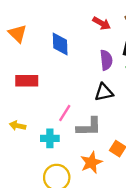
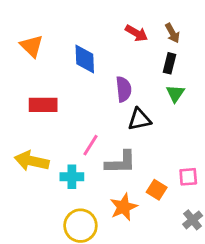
purple semicircle: (106, 60) -> (124, 89), moved
yellow arrow: (18, 126) -> (32, 161), size x1.6

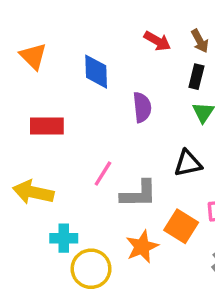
black triangle: (139, 119) -> (188, 163), moved
cyan cross: (72, 177) -> (64, 238), moved
orange square: (157, 190) -> (181, 226), size x1.4

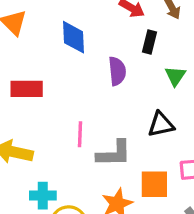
black rectangle: (196, 77) -> (149, 42), moved
pink line: (103, 174) -> (80, 134), turned -30
orange square: (181, 226) -> (154, 184), turned -32

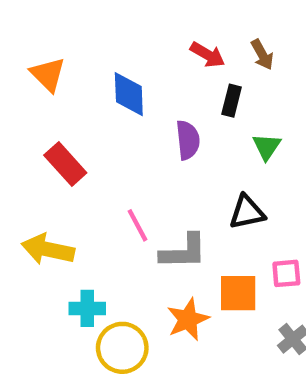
red rectangle: (27, 89) -> (65, 164), turned 48
pink line: (80, 134) -> (138, 225), turned -30

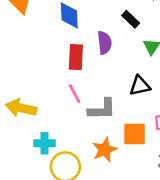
black rectangle: (232, 101) -> (131, 19), turned -60
red rectangle: (65, 164) -> (76, 57), moved, turned 45

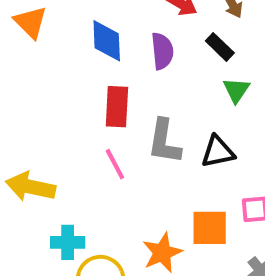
black rectangle: (131, 19) -> (220, 47), moved
purple semicircle: (105, 43) -> (162, 51), moved
gray L-shape: (102, 109) -> (164, 142), moved, turned 100

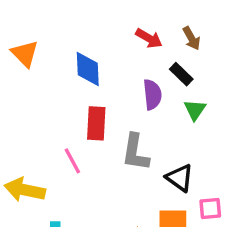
purple semicircle: (162, 51) -> (152, 94), moved
black triangle: (218, 152) -> (180, 178), moved, turned 48
pink line: (115, 164) -> (72, 161), moved

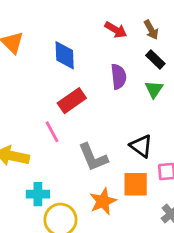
black rectangle: (181, 74) -> (155, 60), moved
red rectangle: (96, 123) -> (72, 101), turned 52
gray L-shape: (135, 152) -> (93, 157), moved, turned -32

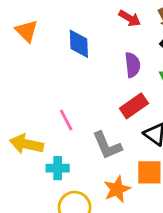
red rectangle: (72, 101) -> (134, 106), moved
cyan cross: (38, 194) -> (58, 168), moved

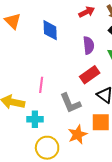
red arrow: (130, 18) -> (87, 12), turned -56
pink line: (66, 120) -> (41, 85), turned 35

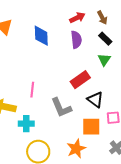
purple semicircle: (89, 45) -> (76, 40), moved
orange star: (77, 134) -> (76, 149), moved

